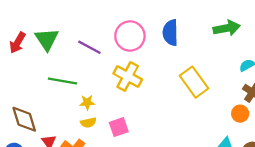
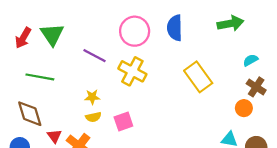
purple line: (89, 47) -> (94, 56), moved
green line: (62, 81) -> (40, 77), moved

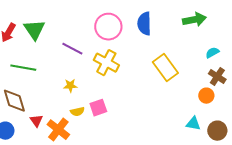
yellow semicircle: (93, 117) -> (77, 112), moved

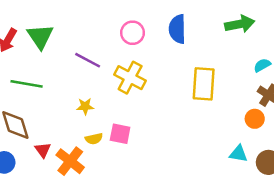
pink circle: (108, 27) -> (133, 33), size x0.7
yellow rectangle: (165, 68) -> (204, 84), turned 40
pink square: (98, 108) -> (120, 134), turned 30

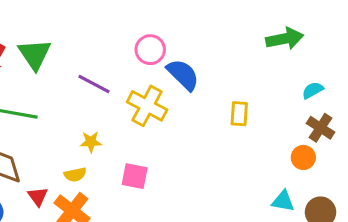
blue semicircle: (177, 29) -> (183, 75), moved, turned 136
yellow rectangle: (204, 84) -> (239, 114), size x0.6
yellow semicircle: (94, 139) -> (75, 175), moved

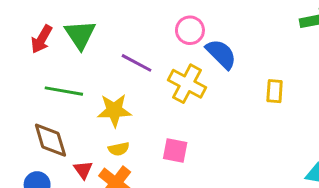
yellow star: (91, 142) -> (114, 110), moved, size x1.6

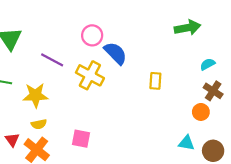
pink square: (175, 150) -> (81, 139), moved

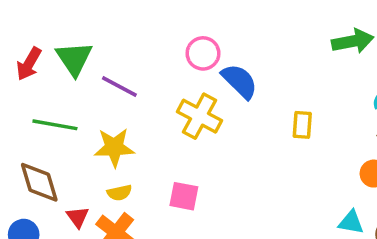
purple line: (52, 60) -> (119, 86), moved
pink square: (81, 139) -> (184, 196), moved

